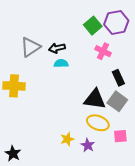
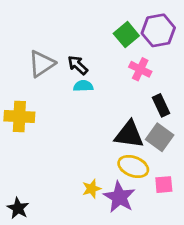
black arrow: (57, 48) -> (78, 65), turned 56
purple star: (88, 145) -> (119, 197), size x1.6

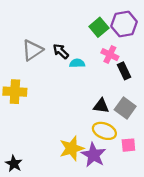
cyan semicircle: (83, 86) -> (77, 63), moved
black rectangle: (161, 105) -> (124, 71), moved
black triangle: (129, 135) -> (101, 106), size x0.7
yellow star: (92, 189) -> (72, 148), size x1.6

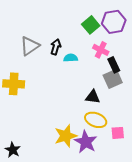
black arrow: (61, 51) -> (56, 47), turned 63
gray square: (125, 108) -> (113, 79), moved, turned 30

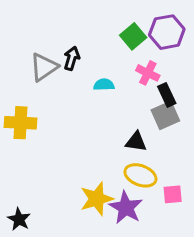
black arrow: (56, 47) -> (72, 58), moved

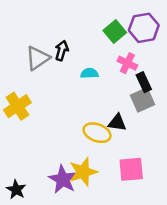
yellow cross: (20, 123) -> (17, 106), turned -36
yellow ellipse: (140, 175) -> (97, 133), moved
pink square: (173, 194) -> (131, 169), moved, size x1.5
purple star: (126, 208) -> (63, 179), moved

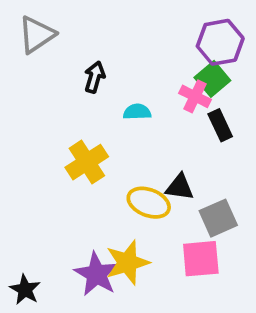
green square: (115, 32) -> (212, 79), moved
gray triangle: (38, 58) -> (37, 35), moved
gray square: (143, 100) -> (218, 218), moved
yellow cross: (17, 106) -> (87, 162), moved

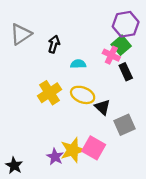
gray triangle: (37, 35) -> (21, 34), moved
black triangle: (180, 187) -> (102, 107), turned 35
yellow ellipse: (149, 203) -> (83, 95), moved
pink square: (201, 259) -> (94, 148), moved, turned 35
purple star: (97, 274) -> (55, 157), size x0.7

